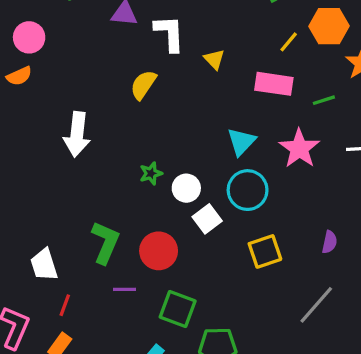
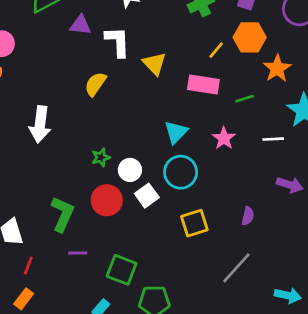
yellow triangle: (214, 59) -> (154, 64), size x1.4
pink star: (299, 148) -> (224, 138), size x0.7
red circle: (159, 251) -> (107, 200), moved

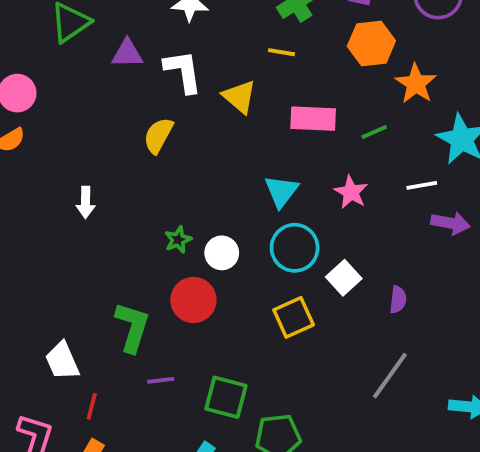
yellow line: (216, 50) -> (282, 52), moved, turned 66
white arrow: (40, 124) -> (86, 202), size x0.6
purple arrow: (290, 185) -> (450, 223), moved
white square: (147, 196) -> (344, 278), moved
yellow square: (194, 223) -> (294, 317), moved

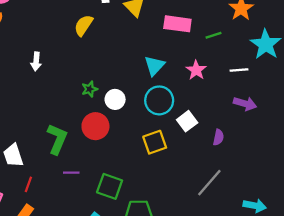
purple arrow: (450, 223) -> (245, 104), moved

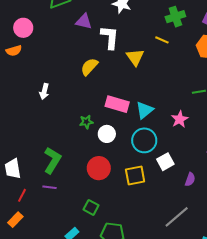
pink rectangle: (177, 24) -> (117, 104), moved
red circle: (95, 126) -> (99, 168), moved
purple line: (71, 173) -> (49, 187), moved
green square: (110, 186) -> (91, 207), size x0.7

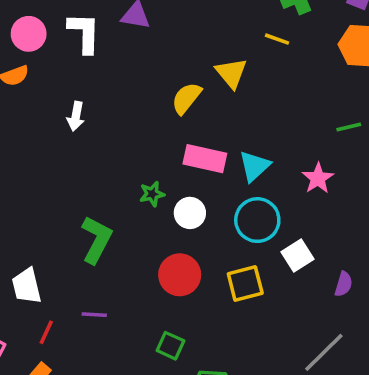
white L-shape: (110, 37) -> (84, 33), moved
yellow semicircle: (89, 67) -> (186, 98), moved
white arrow: (44, 91) -> (76, 116), moved
green L-shape: (52, 160) -> (97, 240), moved

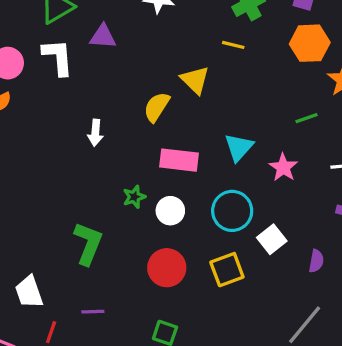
white arrow: (76, 116) -> (95, 133), moved
cyan triangle: (254, 166) -> (239, 147), moved

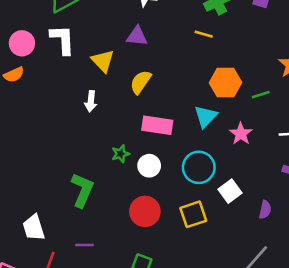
purple triangle: (103, 37) -> (137, 36), moved
orange hexagon: (310, 43) -> (225, 83), moved
yellow triangle: (195, 80) -> (103, 61), moved

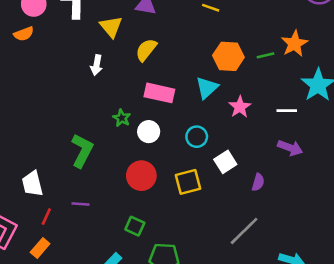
green line: (261, 95) -> (266, 55), moved
green star: (120, 154) -> (122, 118), turned -30
cyan circle: (199, 167) -> (197, 137), size x0.7

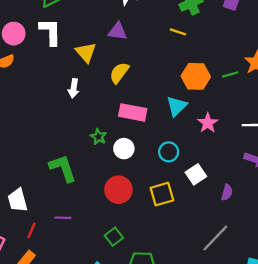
green L-shape: (82, 151) -> (63, 168), turned -44
green square: (135, 226) -> (114, 237), turned 30

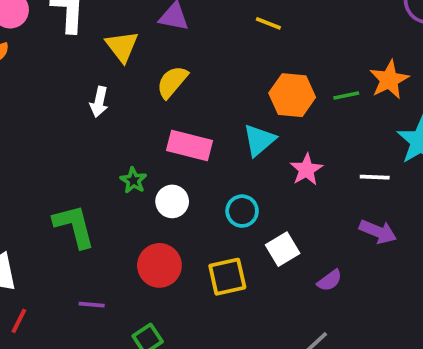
purple semicircle: (227, 192) -> (330, 280), turned 35
purple line: (63, 218) -> (92, 305), moved

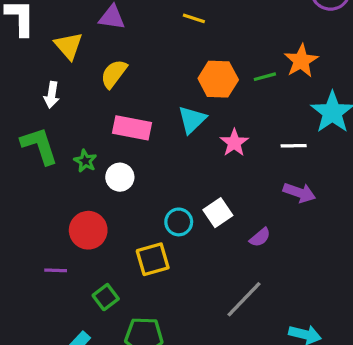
cyan circle: (242, 211) -> (179, 222), moved
green L-shape: (74, 226) -> (39, 146), moved
red circle: (159, 265) -> (88, 230), moved
yellow square: (227, 277) -> (153, 259), moved

